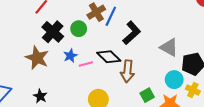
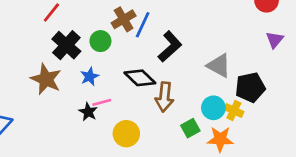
pink line: (86, 64) -> (102, 102), moved
cyan circle: (174, 80) -> (213, 108), moved
yellow cross: (193, 90) -> (234, 111), moved
black star: (40, 96) -> (88, 112), moved

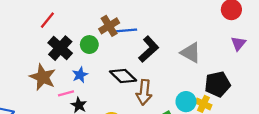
blue line: (143, 25) -> (125, 31), turned 60
gray triangle: (219, 66) -> (191, 53), moved
pink line: (102, 102) -> (66, 93), moved

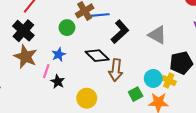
black cross: (60, 48) -> (23, 31), moved
pink line: (66, 93) -> (46, 71), turned -56

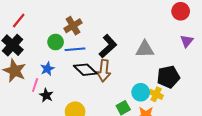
blue line: (99, 15) -> (75, 49), moved
gray triangle: (157, 35) -> (145, 49), turned -30
brown arrow: (116, 70) -> (104, 71), moved

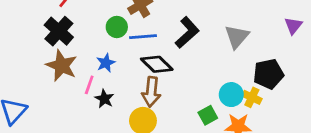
gray triangle: (145, 49) -> (237, 37), turned -48
brown arrow: (104, 71) -> (151, 92), moved

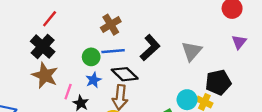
green circle: (117, 27) -> (91, 57), moved
blue star: (106, 63) -> (93, 80), moved

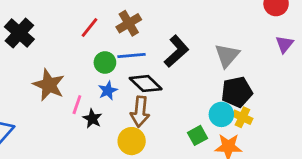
red line: (50, 19) -> (90, 27), moved
black cross: (43, 47) -> (19, 33), moved
black pentagon: (218, 82) -> (237, 92), moved

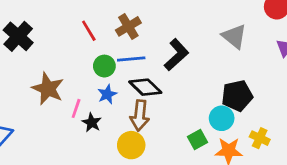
red line: (90, 27) -> (89, 31), turned -70
gray triangle: (227, 55) -> (234, 36), moved, turned -32
yellow cross: (242, 117) -> (260, 138), moved

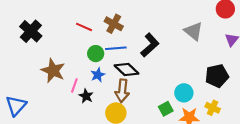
brown cross: (128, 26) -> (114, 24), turned -30
red line: (89, 31) -> (84, 27), turned -35
black pentagon: (237, 96) -> (217, 76), moved

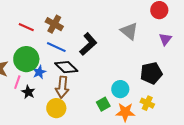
blue line: (116, 48) -> (56, 47), turned 30
green circle: (96, 54) -> (26, 59), moved, size x1.6

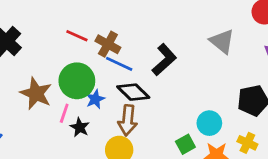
brown cross: (54, 24) -> (108, 44), moved

